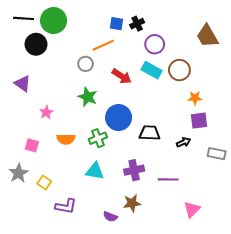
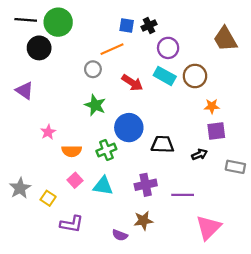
pink star: (46, 112) -> (48, 132), moved
pink square: (32, 145) -> (75, 180), moved, turned 32
pink triangle: (192, 209) -> (208, 227), size x1.4

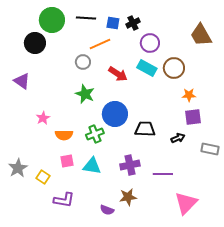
black line: (26, 20) -> (86, 18), moved
pink square: (75, 180) -> (67, 161), turned 32

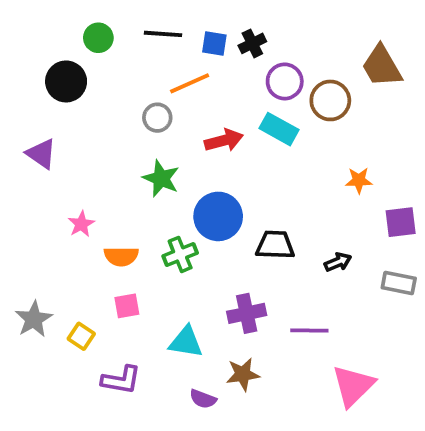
green circle: (52, 20) -> (98, 38), size x0.6
brown circle: (174, 68) -> (330, 100), moved
red arrow: (118, 74) -> (224, 140), turned -48
purple square: (193, 117) -> (401, 222), moved
cyan triangle: (92, 166) -> (186, 342), moved

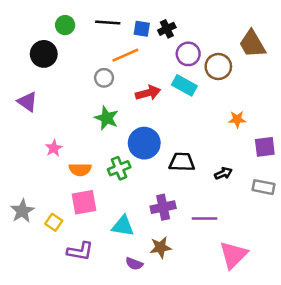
pink square: (127, 306) -> (84, 202), size x1.5

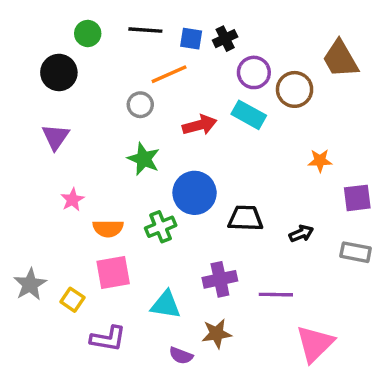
purple triangle: (27, 102) -> (56, 137), moved, turned 30

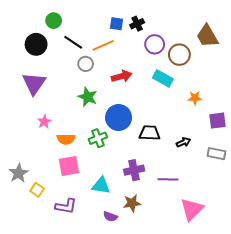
black line: (145, 30) -> (73, 42), moved, turned 30
cyan rectangle: (249, 115) -> (163, 78), moved
purple triangle: (56, 137) -> (34, 83), size x1.4
yellow square: (72, 300) -> (37, 190), moved

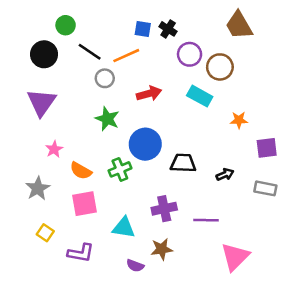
black cross: (137, 24) -> (168, 29), turned -32
brown trapezoid: (207, 36) -> (239, 25), moved
orange semicircle: (66, 139) -> (81, 171), turned 30
gray star: (19, 173) -> (38, 188), moved

